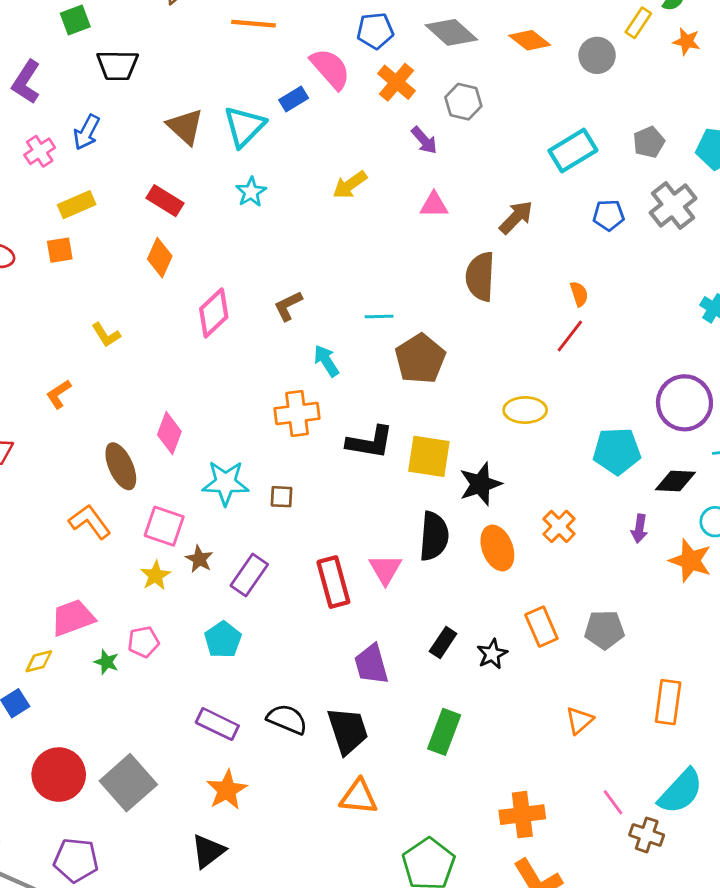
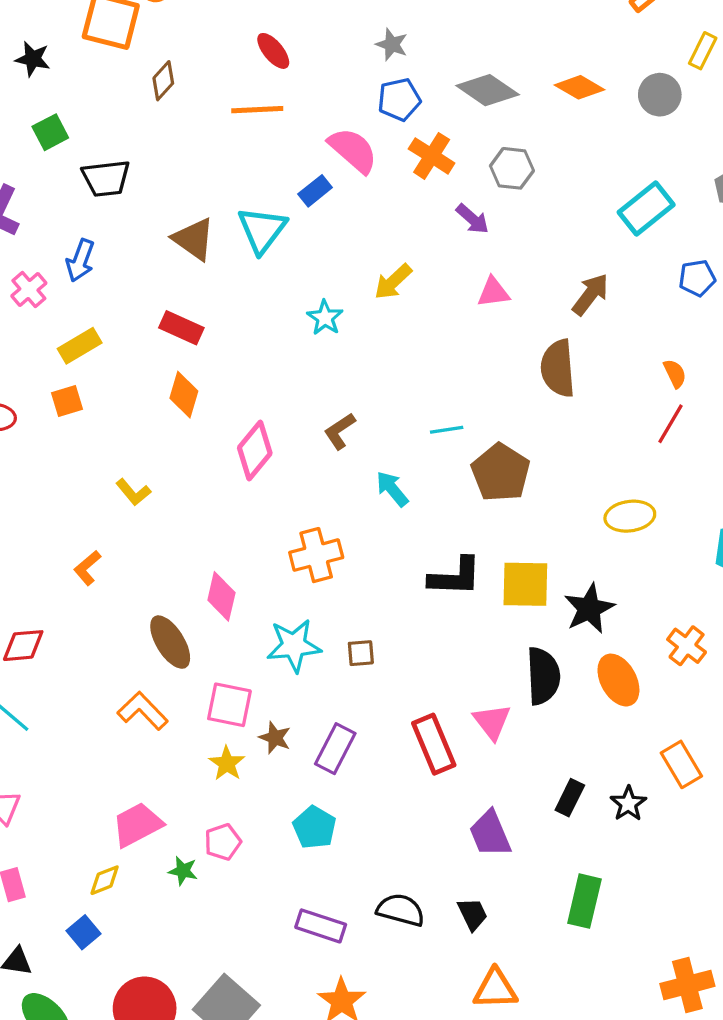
cyan star: (251, 192) -> (325, 318), moved
orange cross: (297, 413) -> (316, 555), moved
black trapezoid: (348, 731) -> (473, 914), size x0.6

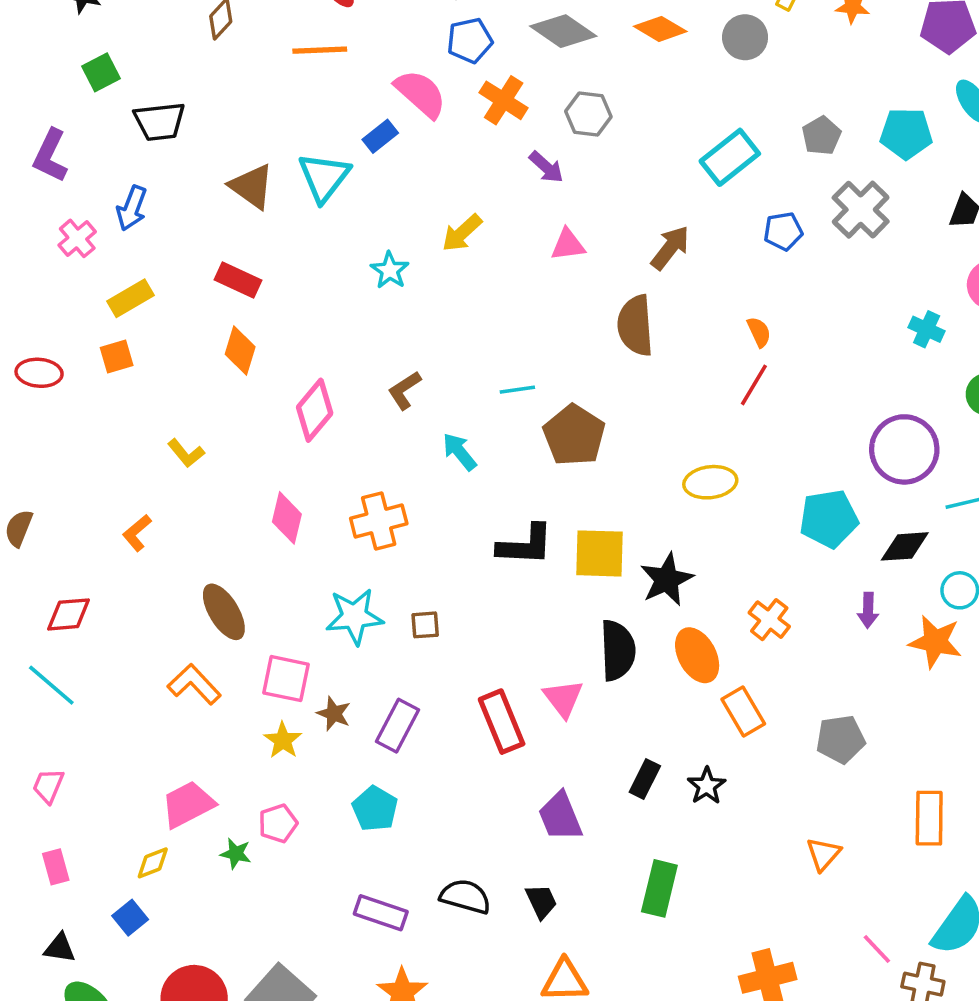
pink diamond: (221, 596) -> (287, 518), moved
orange rectangle: (681, 764) -> (743, 711), moved

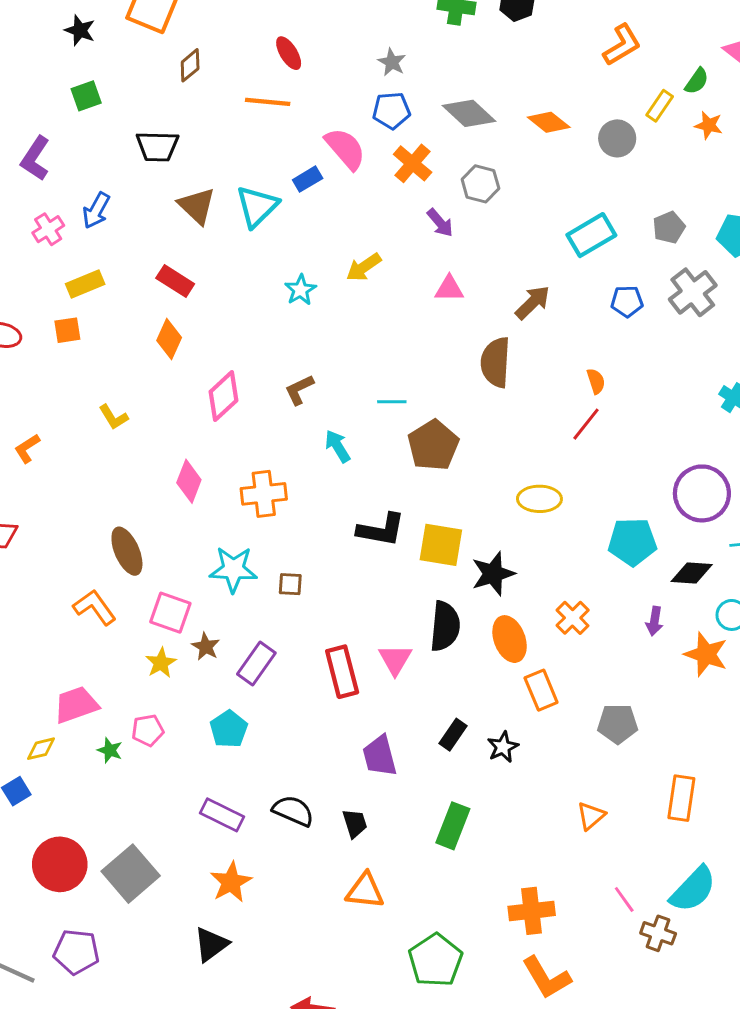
black trapezoid: (160, 122) -> (157, 146), moved
orange L-shape: (137, 533) -> (27, 448), moved

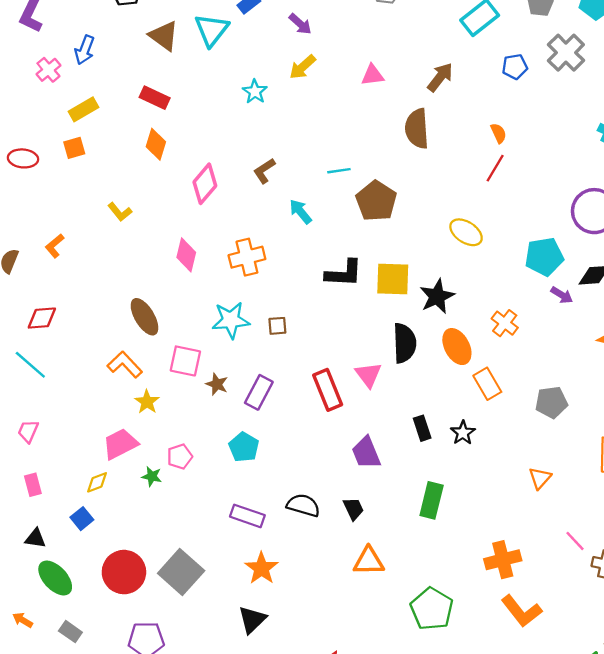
purple arrow: (440, 223) -> (300, 24), moved
yellow ellipse: (539, 499) -> (466, 232), turned 40
purple arrow: (654, 621) -> (562, 295), moved, turned -60
yellow star: (161, 663) -> (147, 402), moved
black rectangle: (453, 735) -> (422, 428), turned -45

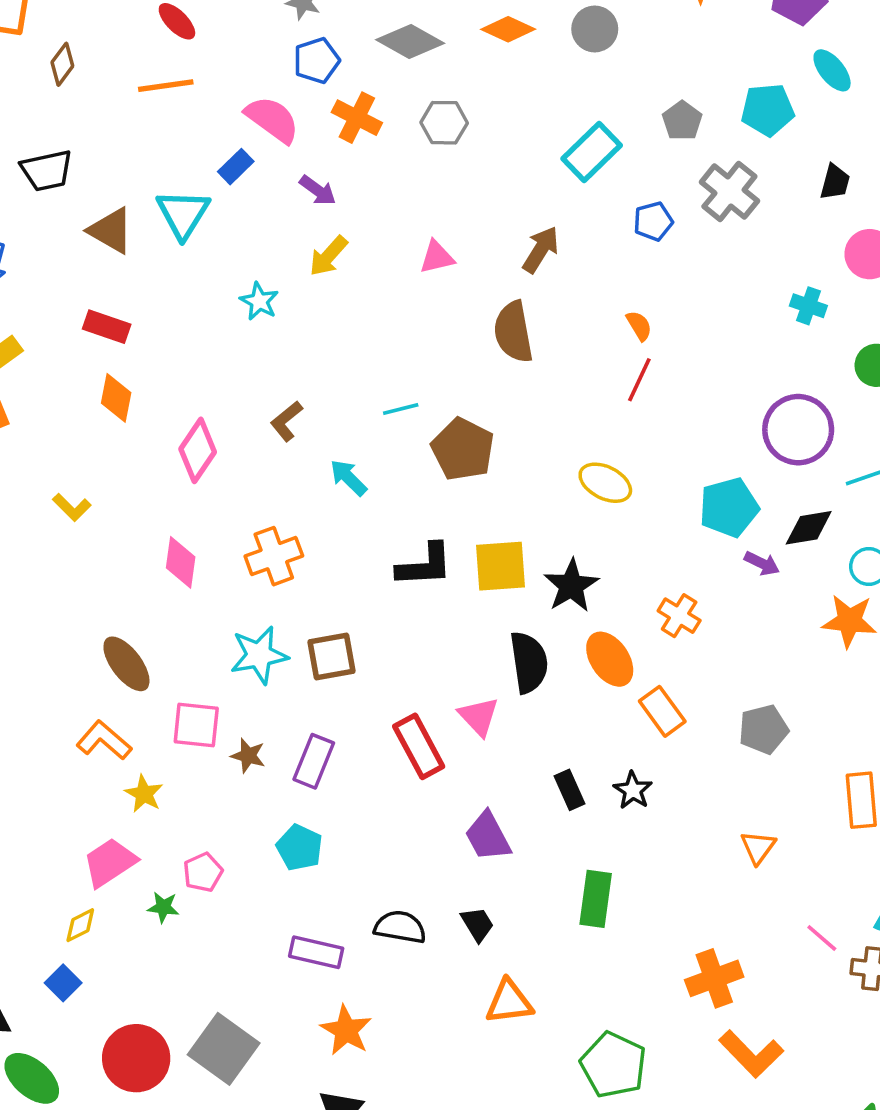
brown square: (277, 326) -> (331, 656), size x1.6

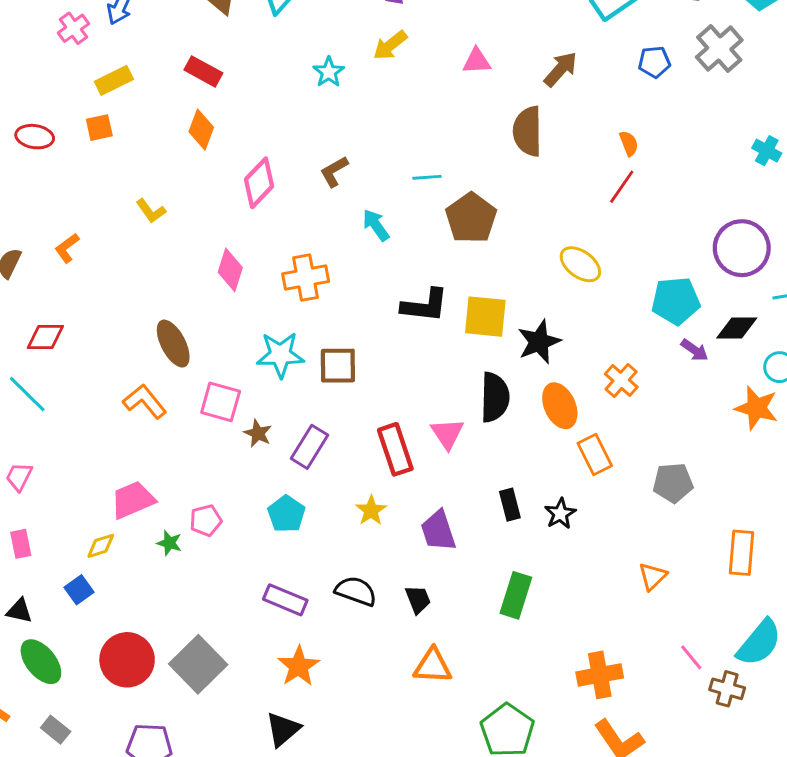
yellow star: (144, 794) -> (371, 510), moved

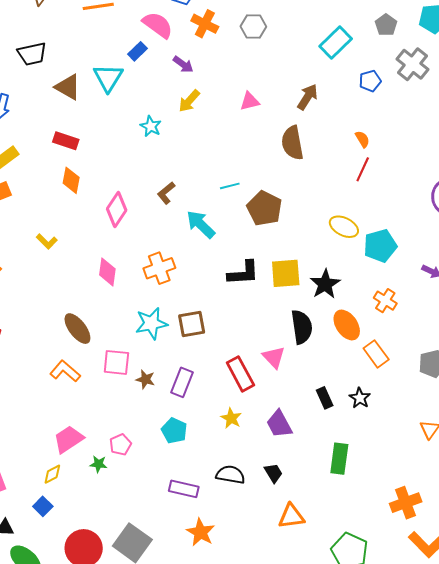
cyan arrow: (376, 225) -> (201, 224), size x1.4
cyan pentagon: (676, 301) -> (380, 246), moved

